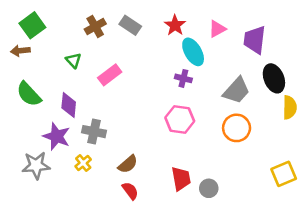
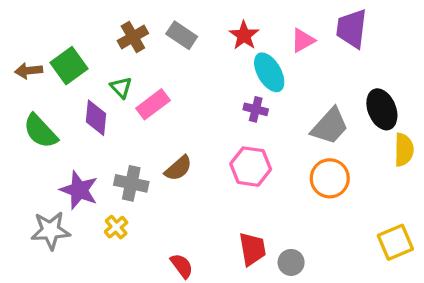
green square: (32, 25) -> (69, 66), moved
purple trapezoid: (255, 40) -> (352, 29), moved
green triangle: (73, 60) -> (121, 87), moved
purple diamond: (69, 105) -> (96, 118), moved
brown semicircle: (128, 164) -> (178, 168), moved

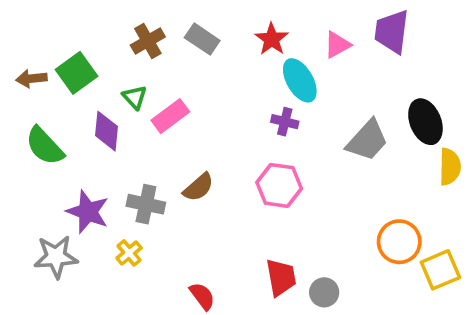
orange circle: (330, 178) -> (399, 242), moved

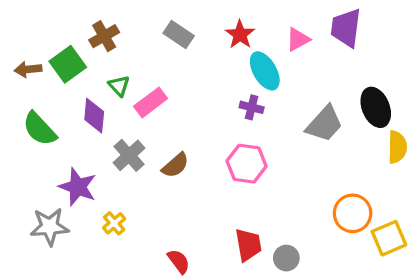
brown cross: (148, 41) -> (104, 36), moved
gray cross: (146, 204) -> (129, 155), moved, turned 36

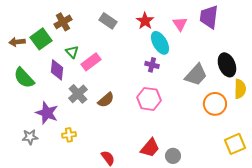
pink triangle: (298, 39) -> (180, 24), turned -35
orange circle: (353, 213) -> (215, 104), moved
yellow cross: (114, 223) -> (69, 135), turned 32
gray star: (50, 227) -> (30, 137), size x0.7
red trapezoid: (248, 245) -> (150, 148), turned 50

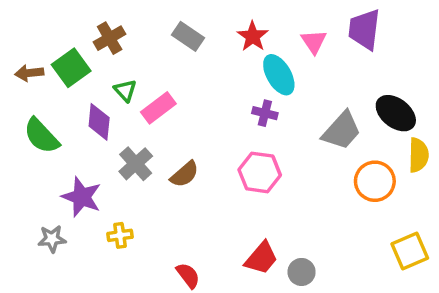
black ellipse: (227, 65) -> (396, 113), turned -30

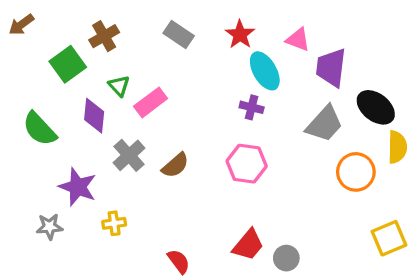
purple trapezoid: (364, 29) -> (331, 68), moved
pink triangle: (314, 42) -> (298, 39), turned -35
brown arrow: (29, 73) -> (21, 25), moved, turned -30

